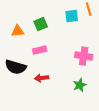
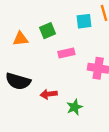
pink rectangle: (40, 50) -> (66, 53), moved
green star: (80, 85) -> (75, 107), moved

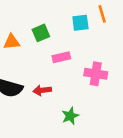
red arrow: (49, 94) -> (42, 90), moved

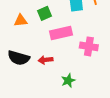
pink rectangle: (61, 57) -> (61, 33), size x1.5

